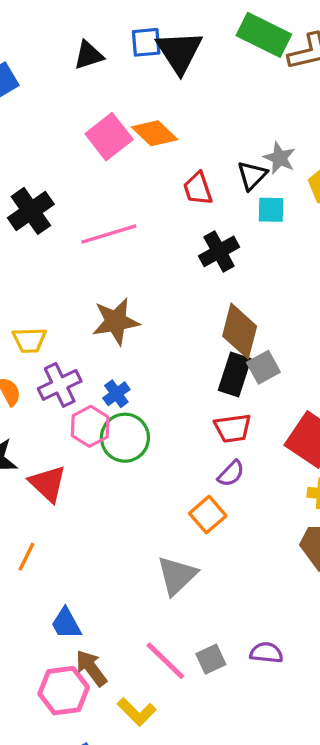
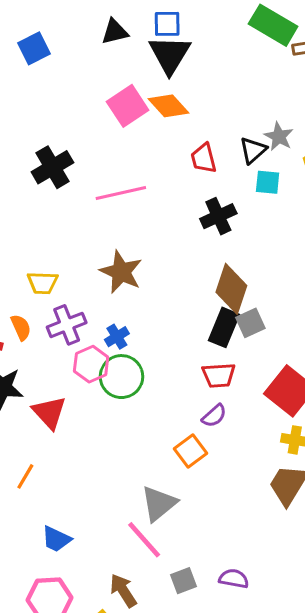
black triangle: (179, 52) -> (170, 55), moved
brown star: (116, 322) -> (121, 272), turned 30
blue trapezoid: (66, 624) -> (56, 539), turned -40
pink line: (165, 661) -> (144, 540), moved
brown arrow: (91, 668) -> (123, 591), moved

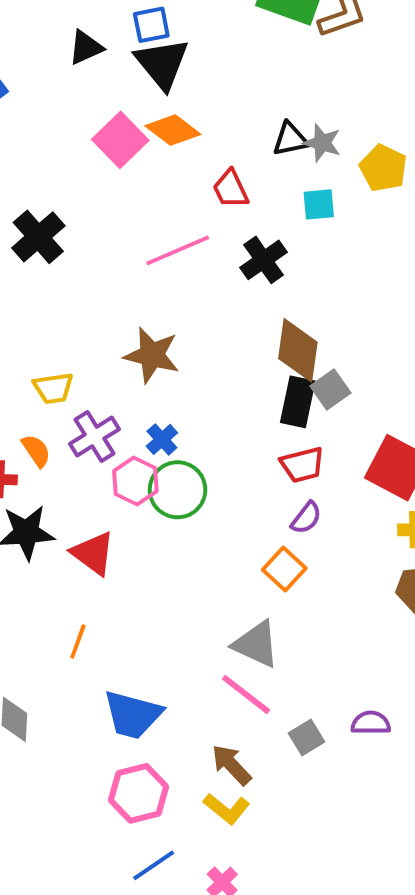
black triangle: (253, 150) -> (290, 139), moved, turned 40
pink line: (121, 193) -> (178, 250), moved
gray triangle: (159, 504) -> (256, 644), turned -45
blue trapezoid: (56, 539) -> (133, 715), size x1.5

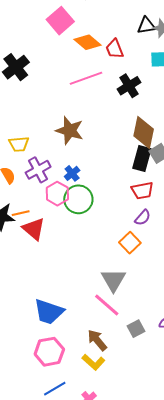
orange diamond: (173, 130) -> (87, 42), moved
orange line: (78, 641) -> (21, 213), moved, turned 54
gray triangle: (256, 644) -> (113, 280), turned 32

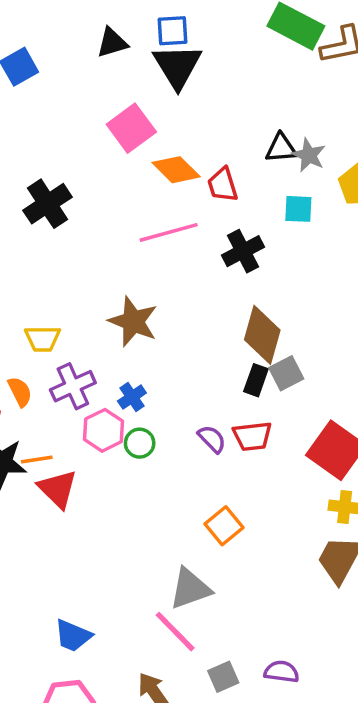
black rectangle: (142, 159) -> (256, 380), size x0.7
green circle: (78, 199) -> (140, 443), size x0.6
purple semicircle: (143, 218) -> (212, 439), moved, turned -90
gray triangle: (113, 280) -> (190, 589), turned 36
blue trapezoid: (49, 312) -> (73, 636), size x0.7

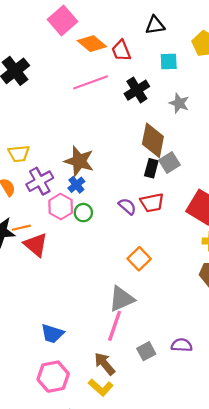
gray star: (309, 155) -> (179, 103), moved
brown star: (133, 322) -> (79, 161), moved
pink line: (175, 632) -> (115, 326), turned 68

